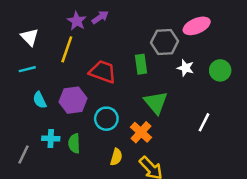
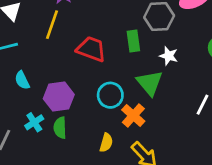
white star: (186, 68) -> (169, 56), moved
purple hexagon: (73, 100) -> (59, 97), moved
cyan circle: (106, 119) -> (110, 95), moved
cyan cross: (51, 138) -> (34, 122), turned -35

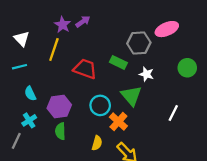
green rectangle: (133, 41) -> (118, 62), turned -56
cyan cross: (34, 122) -> (29, 120), moved

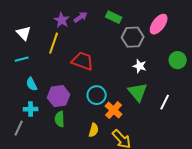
pink ellipse: (167, 29) -> (159, 24), turned -30
green rectangle: (118, 62) -> (114, 17), moved
green triangle: (131, 96) -> (138, 92), moved
cyan cross: (29, 120) -> (31, 109), turned 32

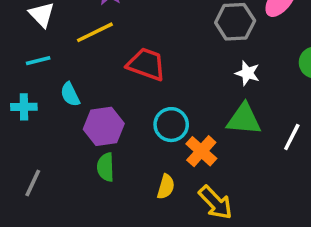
yellow line: (54, 43) -> (95, 32), turned 45
cyan semicircle: (32, 84) -> (70, 94), moved
green triangle: (138, 92) -> (244, 119), turned -45
cyan cross: (31, 109) -> (24, 107), moved

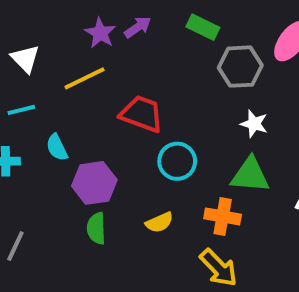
cyan circle: (171, 125) -> (177, 161), moved
orange cross: (201, 151) -> (223, 216), moved, turned -32
yellow semicircle: (166, 187) -> (159, 222), moved, turned 50

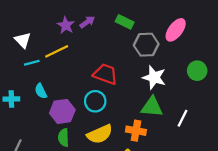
cyan line: (21, 110) -> (32, 63), moved
red trapezoid: (142, 114) -> (105, 74), moved
white star: (254, 124) -> (154, 77), size x1.5
cyan circle: (177, 161) -> (95, 101), moved
yellow semicircle: (159, 222) -> (100, 134), size x1.6

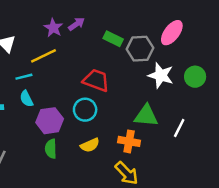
green rectangle: (125, 22) -> (113, 39), moved
cyan line: (32, 63) -> (24, 77), moved
white star: (154, 77) -> (161, 75), moved
yellow semicircle: (100, 134) -> (90, 145), size x0.7

